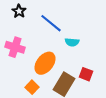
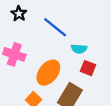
red square: (86, 74) -> (88, 68), moved

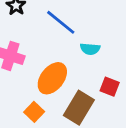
red square: (88, 68) -> (110, 87), moved

